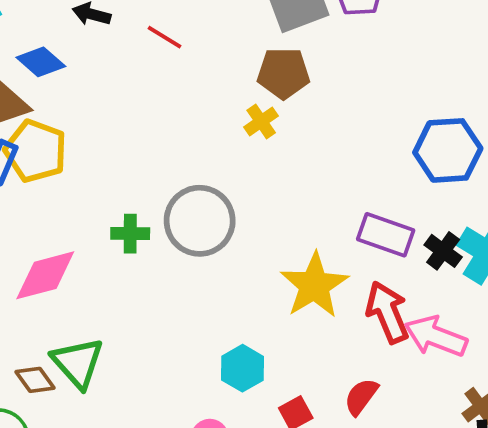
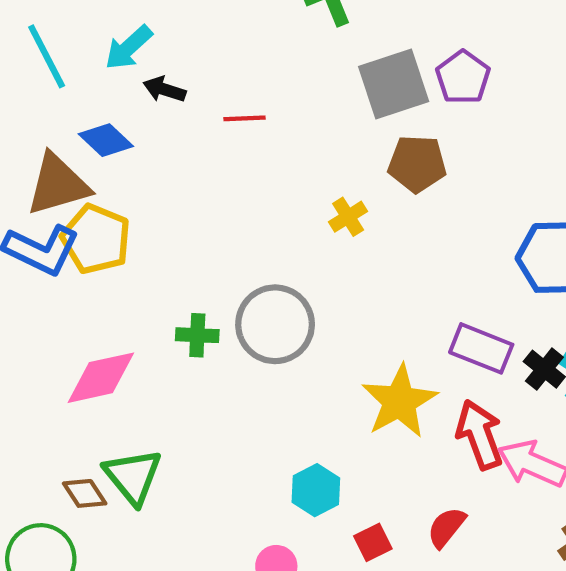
red line: (164, 37) -> (245, 118), turned -36
brown pentagon: (283, 73) -> (417, 164), moved

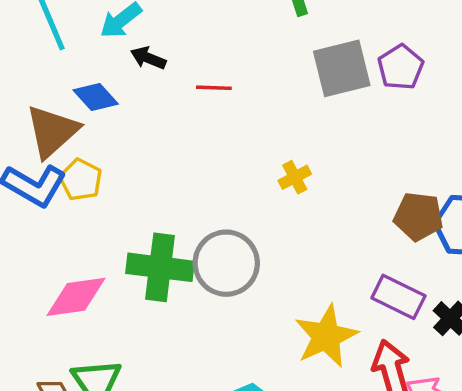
brown pentagon: (417, 164) -> (418, 216), moved
brown triangle: (58, 185) -> (52, 131), turned -30
yellow pentagon: (96, 239) -> (81, 180), size x0.7
green cross: (197, 335) -> (160, 267), size x1.8

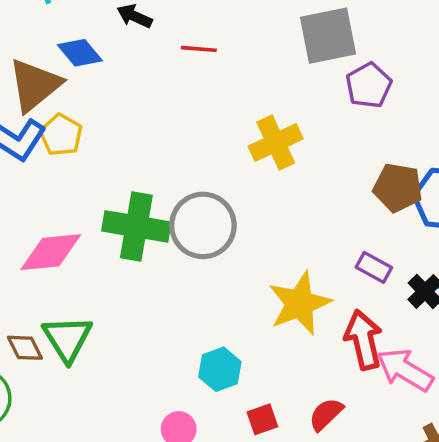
purple pentagon: (401, 67) -> (369, 85), moved
yellow cross: (295, 177) -> (276, 143), size x1.6
purple rectangle: (398, 297) -> (374, 267), size x0.7

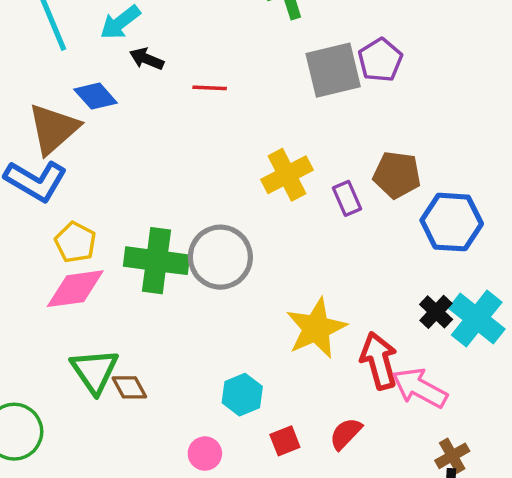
purple pentagon: (369, 85) -> (380, 60), moved
yellow pentagon: (61, 135) -> (75, 242), moved
brown pentagon: (398, 188) -> (397, 175), moved
purple rectangle: (374, 267) -> (347, 198), moved, turned 40
brown diamond: (25, 348) -> (129, 387), moved

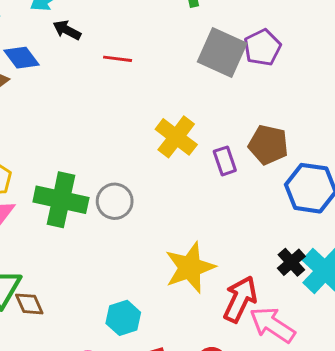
gray square: (333, 70) -> (222, 53), turned 33
yellow cross: (287, 175) -> (176, 137), turned -30
gray circle: (220, 257) -> (115, 201), size x0.7
red arrow: (379, 361) -> (240, 299), turned 36

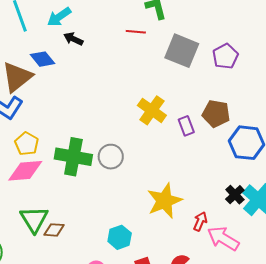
purple pentagon: (262, 47) -> (225, 56), moved
red line: (118, 59) -> (136, 32), moved
red arrow: (240, 299) -> (200, 221), size x0.6
brown diamond: (29, 304) -> (54, 230), turned -60

